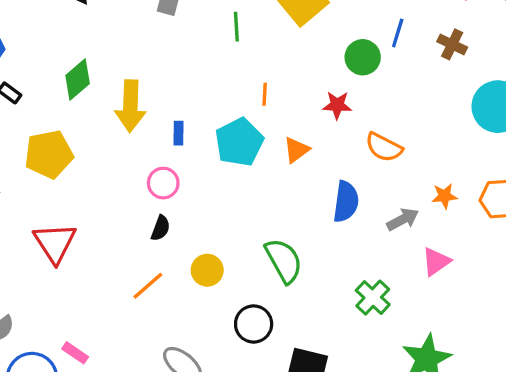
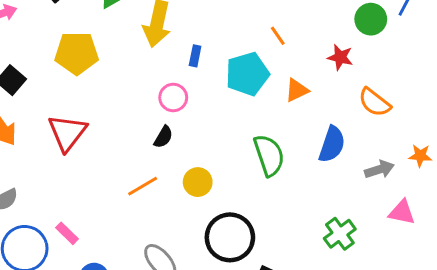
orange line: (265, 94) -> (278, 36), turned -48
green semicircle: (284, 261) -> (269, 155), moved
pink triangle: (436, 262) -> (402, 212), turned 36
black circle: (254, 324) -> (230, 237), size x1.4

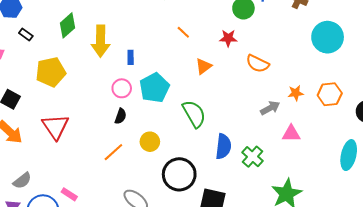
cyan pentagon: (247, 74) -> (154, 88), moved
blue semicircle: (332, 144) -> (223, 146), moved

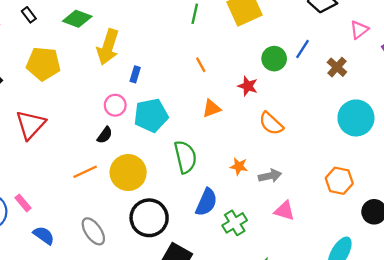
green diamond: (68, 25) -> (77, 19), turned 45
orange star: (296, 93) -> (239, 166), moved
yellow circle: (150, 142) -> (128, 173), size x1.6

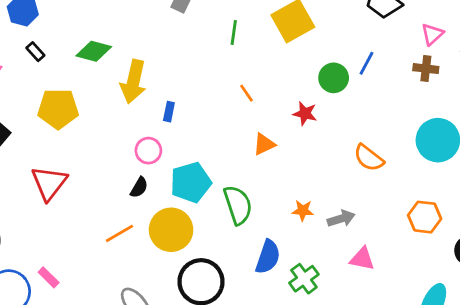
brown cross: (337, 67) -> (426, 69), moved, turned -30
cyan pentagon: (151, 115) -> (191, 182), moved
orange semicircle: (271, 123) -> (369, 158), moved

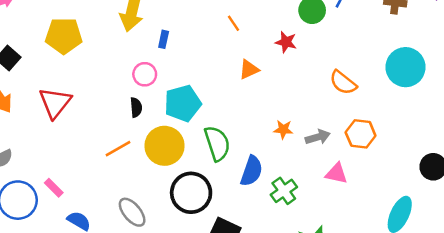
black semicircle: (139, 187) -> (136, 107), turned -36
green semicircle: (238, 205) -> (217, 143), moved
orange hexagon: (425, 217) -> (361, 134), moved

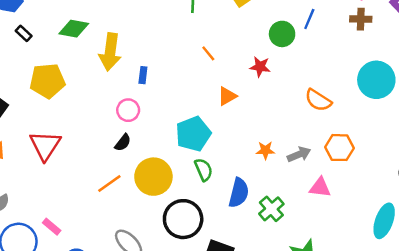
cyan pentagon: (183, 103) -> (193, 134), moved
black semicircle: (136, 107) -> (123, 143), turned 48
green semicircle: (217, 143) -> (204, 170), size x0.7

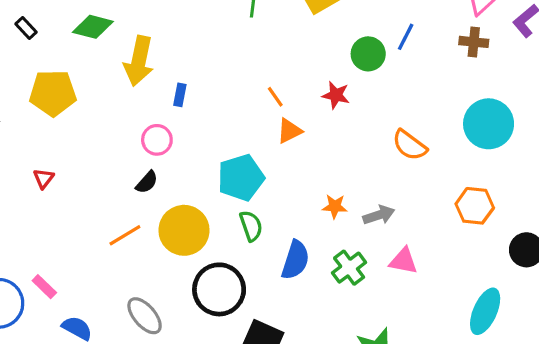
orange line: (208, 53) -> (275, 97), moved
red triangle: (45, 145) -> (44, 178), size x0.5
orange hexagon: (339, 148) -> (475, 206), moved
green cross: (271, 209) -> (349, 268), moved

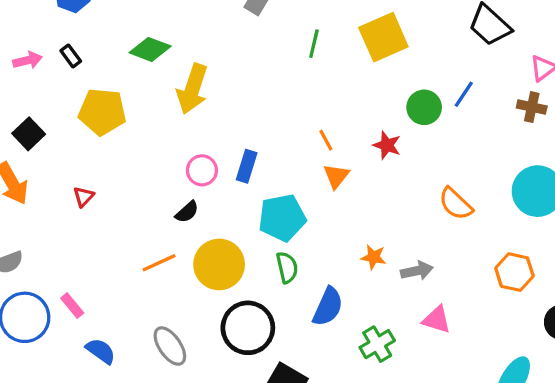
black rectangle: (26, 28) -> (71, 56), moved
blue rectangle: (180, 95) -> (247, 166), moved, size x1.4
orange triangle: (289, 131) -> (336, 176), turned -32
green cross: (349, 268) -> (377, 344), moved

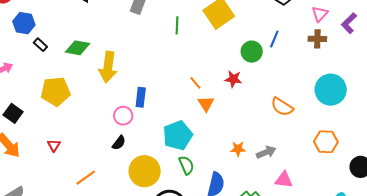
black rectangle: (71, 56) -> (40, 45), moved
blue rectangle: (247, 166) -> (141, 97), moved
orange line: (159, 263) -> (86, 178), moved

